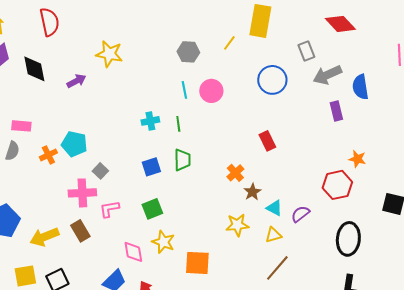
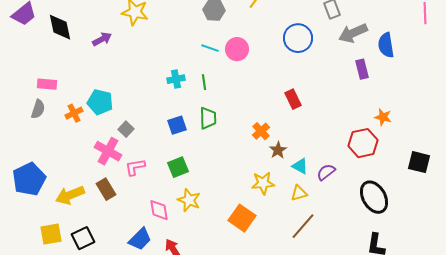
cyan line: (184, 90) -> (210, 48), turned -60
pink cross: (82, 193) -> (108, 151), turned 32
black ellipse: (348, 239) -> (374, 197), turned -36
orange square: (197, 263) -> (242, 218), moved, turned 32

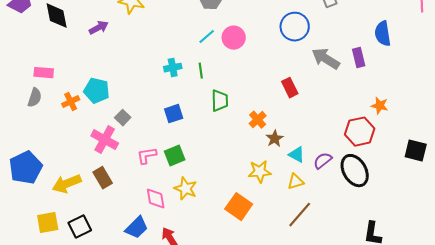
gray arrow: (353, 33) -> (326, 59), moved, turned 56
cyan line: (210, 48) -> (207, 37), turned -60
green trapezoid: (208, 118) -> (220, 101), moved
pink L-shape: (135, 167) -> (147, 156), moved
black ellipse: (374, 197) -> (355, 171), moved

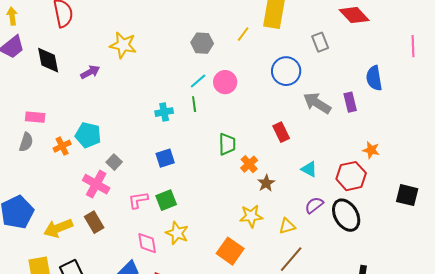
green line: (201, 71) -> (194, 104), moved
green trapezoid: (220, 101) -> (227, 144), moved
cyan triangle: (297, 155) -> (309, 169), moved

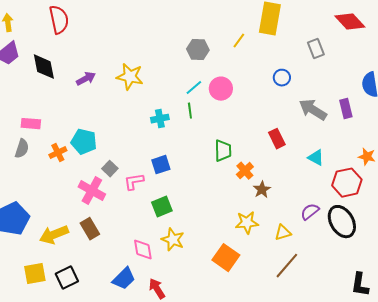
yellow star: (123, 45) -> (130, 77), moved
blue circle: (286, 71) -> (282, 78), size x0.6
cyan triangle: (309, 169) -> (316, 158), moved
pink L-shape: (138, 200) -> (134, 182), moved

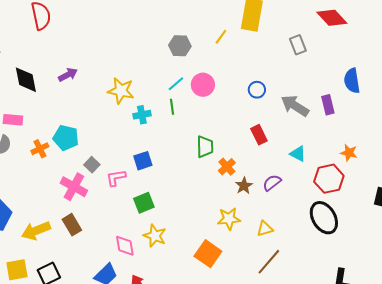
black diamond: (44, 67) -> (26, 80), moved
yellow star: (130, 77) -> (121, 91), moved
blue circle: (282, 78) -> (257, 90), moved
purple semicircle: (310, 212) -> (272, 183), moved

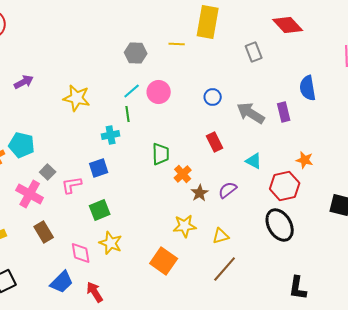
yellow line: (221, 37) -> (177, 44), turned 56
cyan cross: (142, 115) -> (111, 135), moved
brown rectangle: (72, 225) -> (44, 232), moved

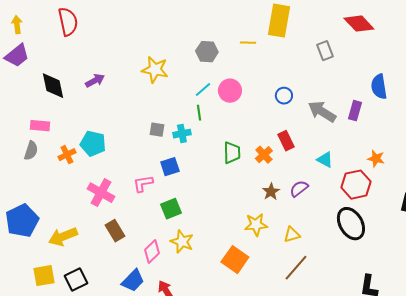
yellow star: (77, 98) -> (155, 70), moved
purple rectangle: (284, 112) -> (355, 111), turned 30
gray square: (48, 172) -> (157, 130), moved, turned -35
orange cross: (183, 174) -> (264, 155), moved
pink diamond: (81, 253) -> (152, 252), turned 55

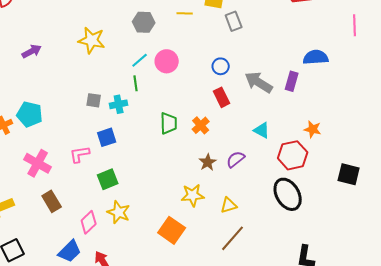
gray rectangle: (325, 51) -> (234, 21), moved
blue semicircle: (379, 87) -> (316, 57), turned 95
red rectangle: (286, 141) -> (222, 97), moved

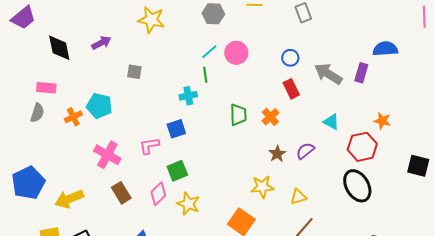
yellow star: (92, 40) -> (151, 20), moved
gray square: (94, 100) -> (134, 72), moved
pink diamond: (89, 222) -> (158, 194), moved

